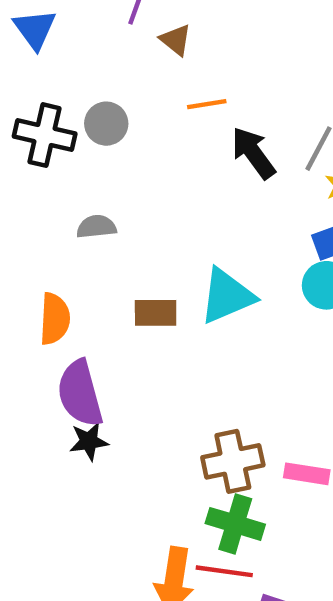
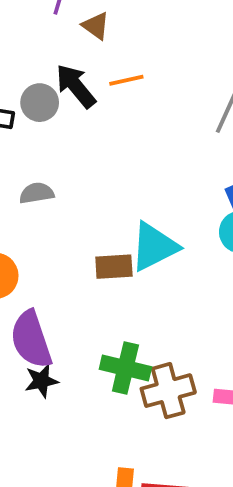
black arrow: (253, 153) -> (76, 86), moved
brown rectangle: (156, 313) -> (114, 267), moved
green cross: (235, 524) -> (125, 368), moved

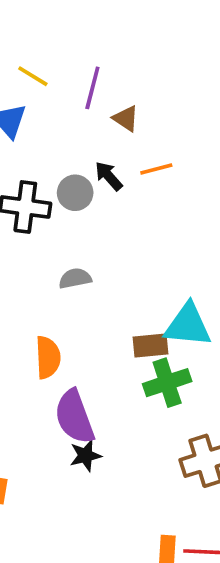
black arrow: (76, 86) -> (109, 176), size x0.7
cyan triangle: (154, 247) -> (188, 325), turned 34
green cross: (125, 368) -> (167, 383), moved, turned -30

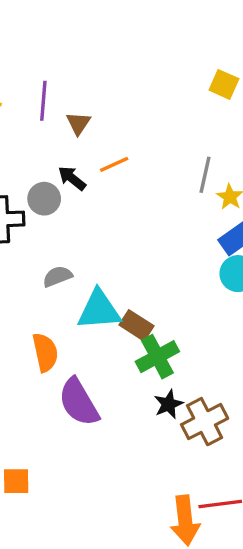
brown triangle: (126, 118) -> (78, 123), turned 40
cyan triangle: (188, 325) -> (99, 310), moved
brown rectangle: (150, 345) -> (136, 325), turned 48
black star: (86, 456) -> (169, 404), moved

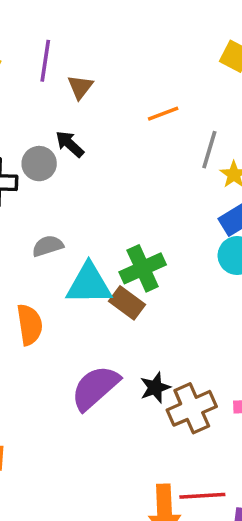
orange line: (114, 164) -> (163, 114), moved
green cross: (157, 357) -> (143, 268), moved
purple semicircle: (79, 402) -> (95, 388), moved, turned 75

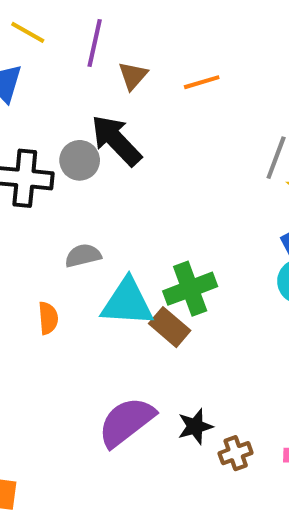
orange line: (163, 114) -> (202, 82), moved
black arrow: (70, 144) -> (116, 140), size x1.6
orange semicircle: (30, 325) -> (48, 318), moved, size x0.7
brown cross: (192, 408) -> (236, 453), size x0.6

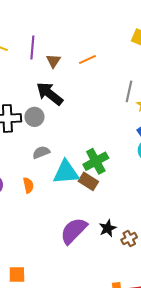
gray circle: (80, 160) -> (34, 117), moved

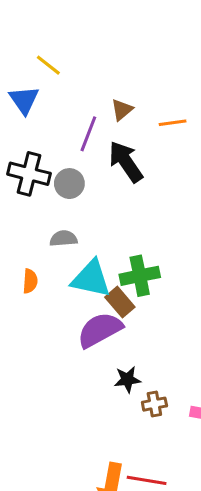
purple line: (32, 48) -> (88, 134), moved
black arrow: (50, 94) -> (126, 162), moved
purple semicircle: (74, 231) -> (100, 330), moved

